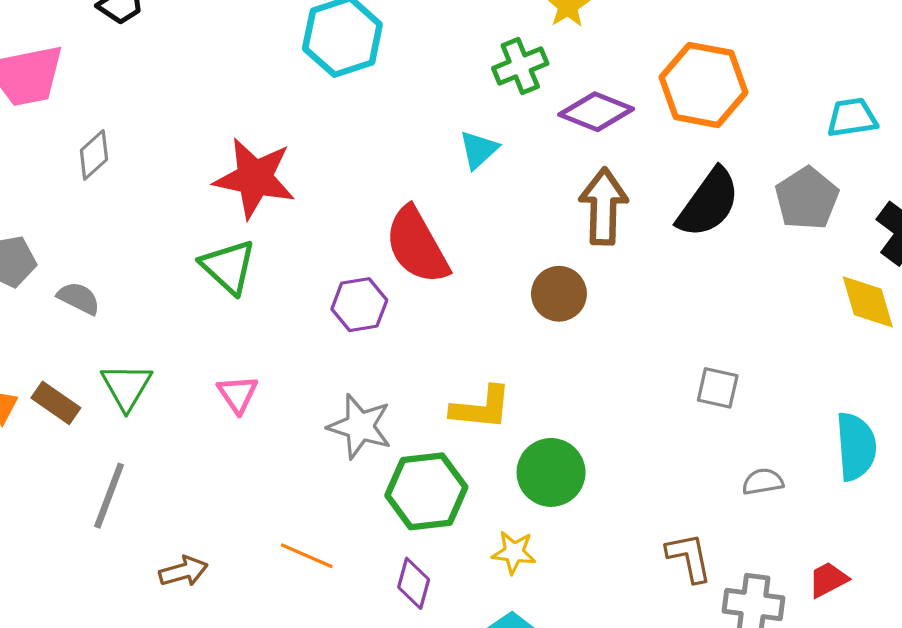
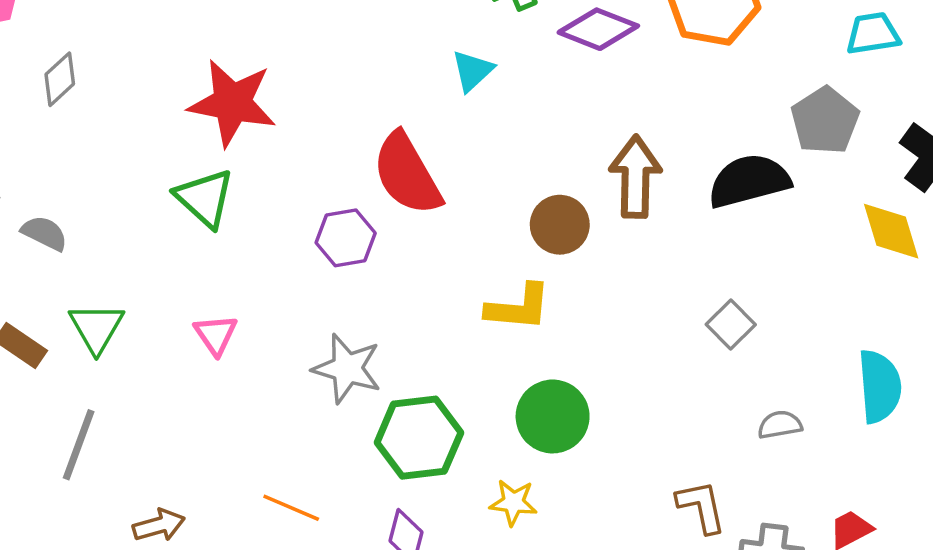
black semicircle: (708, 203) -> (749, 181), moved, turned -140
brown arrow: (603, 206) -> (635, 177), moved
gray square: (718, 388) -> (731, 325), turned 33
yellow L-shape: (481, 408) -> (518, 307), moved

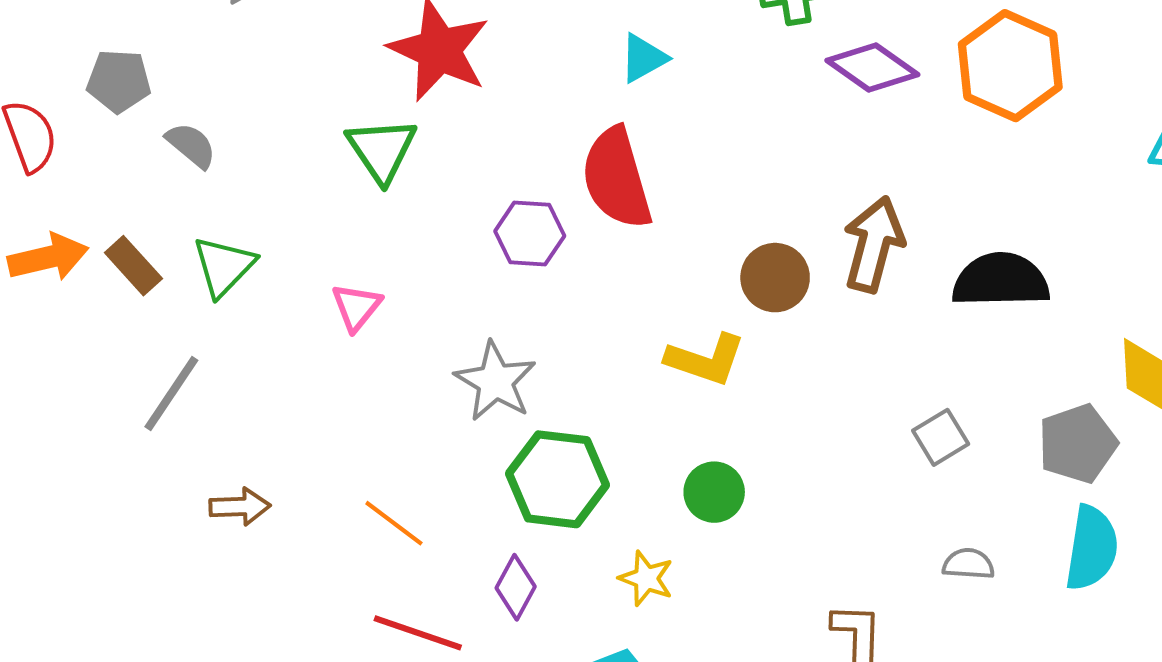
cyan triangle: (472, 71) -> (643, 58), moved
gray pentagon: (825, 121) -> (1078, 444), moved
green circle: (553, 416) -> (714, 492), size x0.7

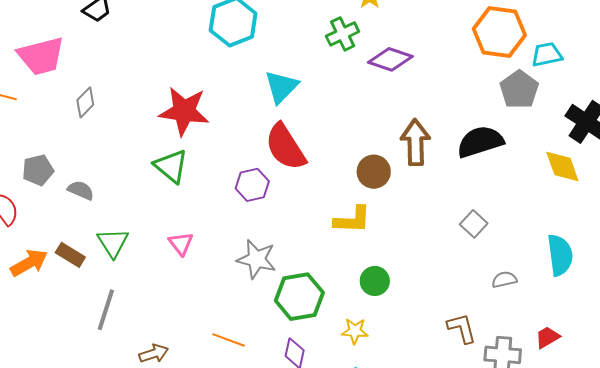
cyan triangle: (643, 58) -> (281, 87), size x1.4
orange hexagon: (1010, 66) -> (499, 32), moved
gray pentagon: (1078, 444) -> (519, 90), moved

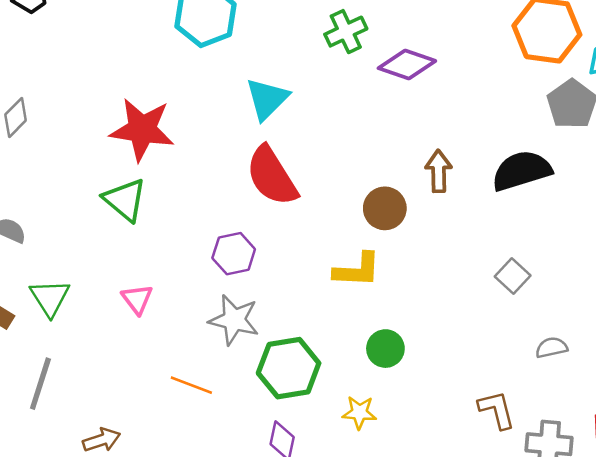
brown arrow: (415, 142) -> (439, 171), size x0.7
purple hexagon: (252, 185) -> (234, 254), moved
orange line: (229, 340) -> (191, 385), moved

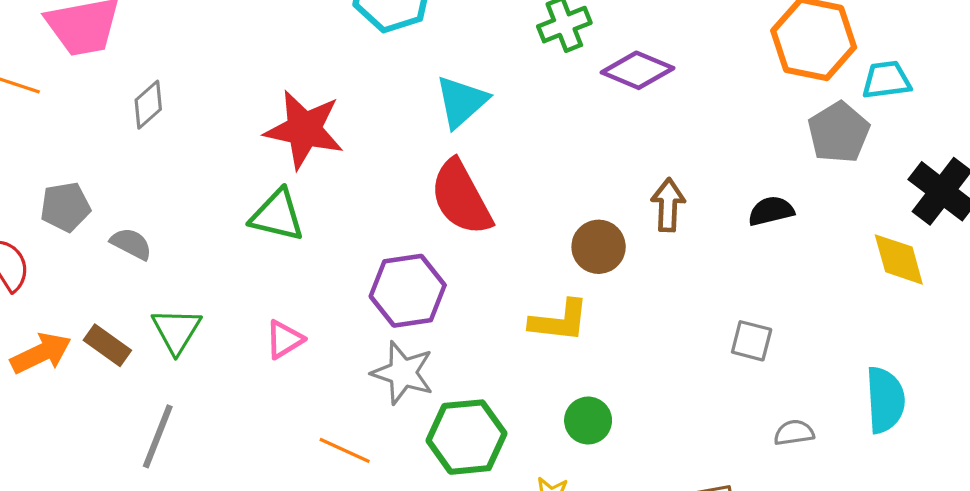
black semicircle: (522, 171) -> (771, 211), size x0.6
green triangle: (125, 200) -> (277, 215), turned -30
purple hexagon: (234, 254) -> (408, 291), size x1.4
gray square: (513, 276) -> (752, 341), turned -32
pink triangle: (137, 299) -> (284, 339), turned 32

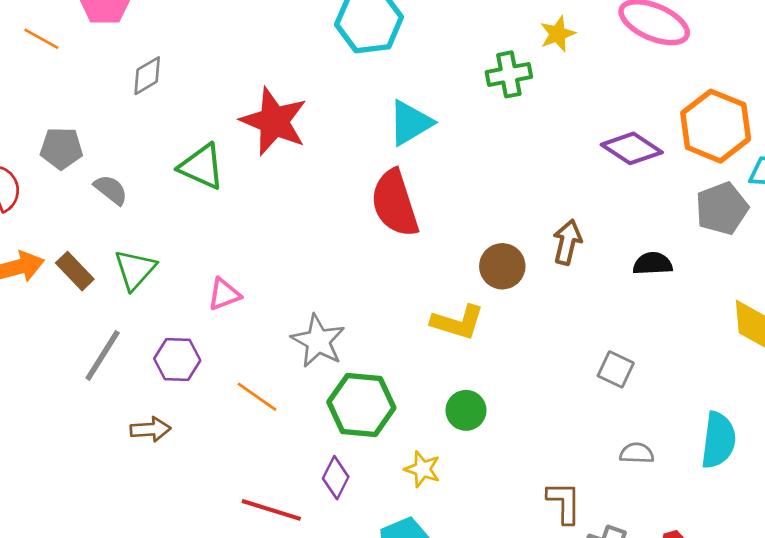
purple diamond: (638, 70) -> (632, 148), moved
green triangle: (277, 215) -> (202, 167), moved
purple hexagon: (408, 291) -> (177, 359), moved, size x0.7

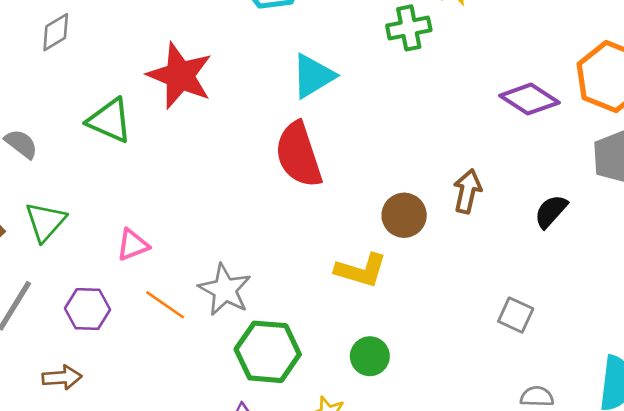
black semicircle: (653, 264) -> (551, 211), turned -45
orange line: (257, 397) -> (165, 305), moved

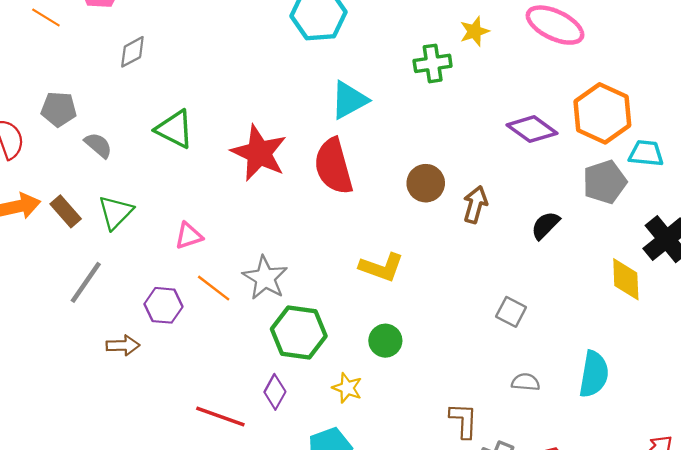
red star: (180, 76) -> (259, 153), moved
brown circle: (404, 215) -> (426, 183), moved
purple hexagon: (88, 309) -> (163, 305), moved

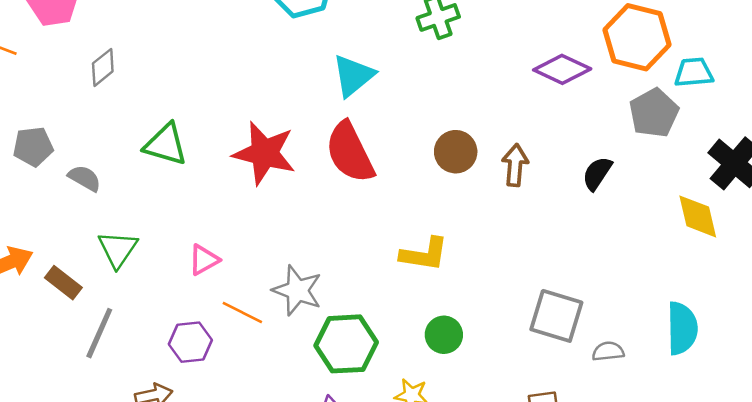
brown rectangle: (66, 211) -> (63, 283), moved
gray square: (511, 312) -> (556, 316), moved, size x1.6

